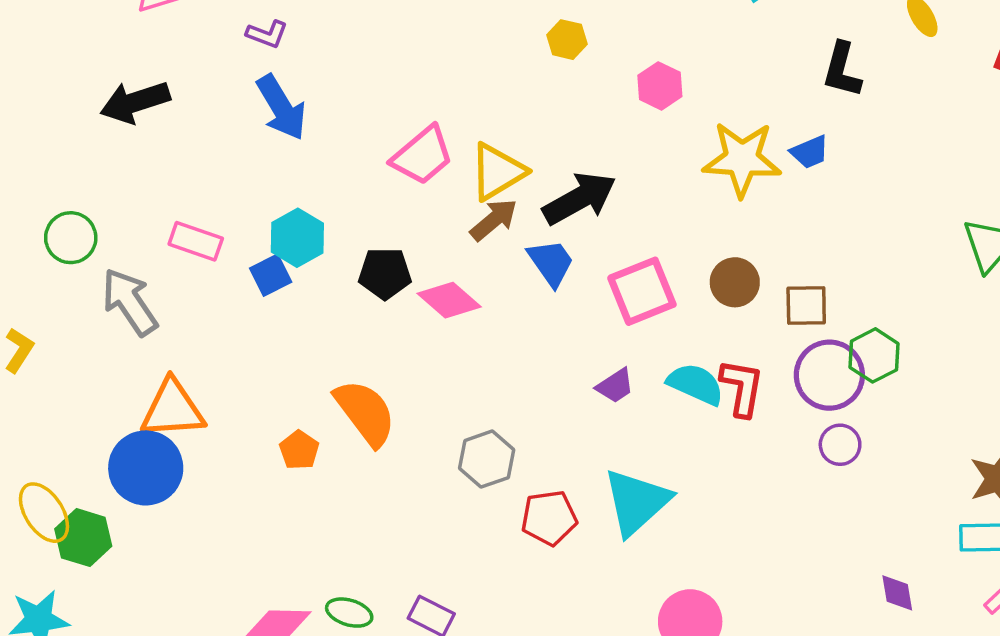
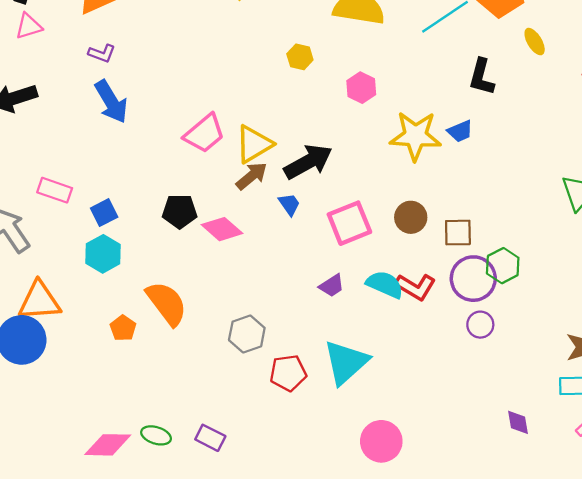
cyan hexagon: (297, 238) -> (103, 254), moved
blue trapezoid: (551, 263) -> (289, 204), size x0.7
red L-shape: (742, 388) -> (415, 287), turned 111

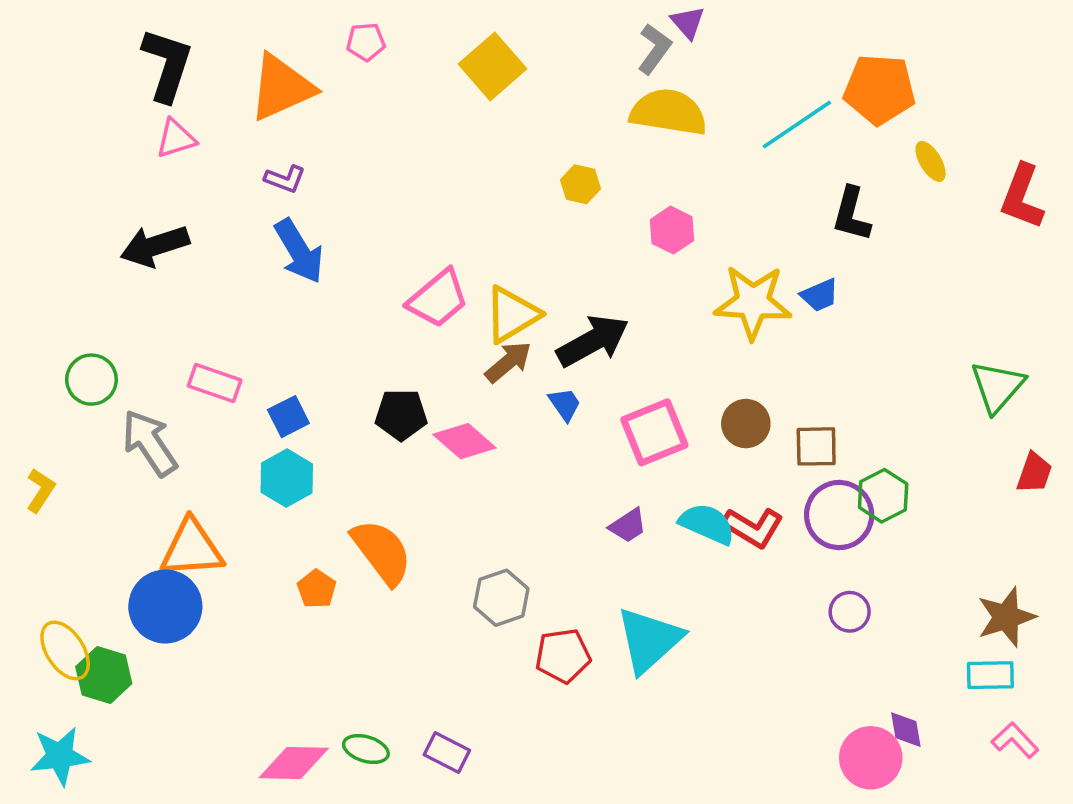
purple circle: (480, 325) -> (850, 612), moved
pink circle: (381, 441) -> (871, 758), moved

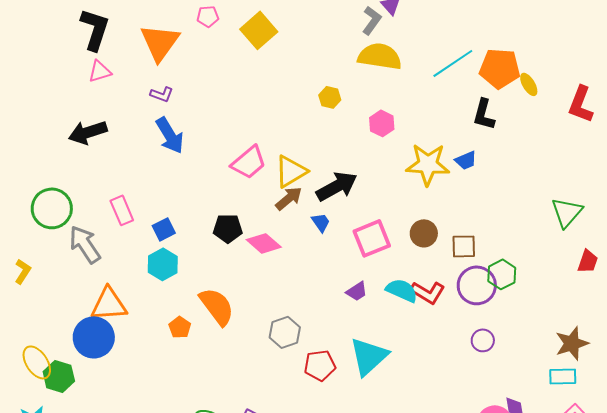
yellow square: (493, 66) -> (259, 30), moved
orange triangle: (281, 88) -> (160, 42), turned -30
orange pentagon: (880, 89) -> (500, 68), moved
green circle: (91, 380) -> (52, 208), size x1.4
pink rectangle: (215, 383) -> (122, 210), turned 48

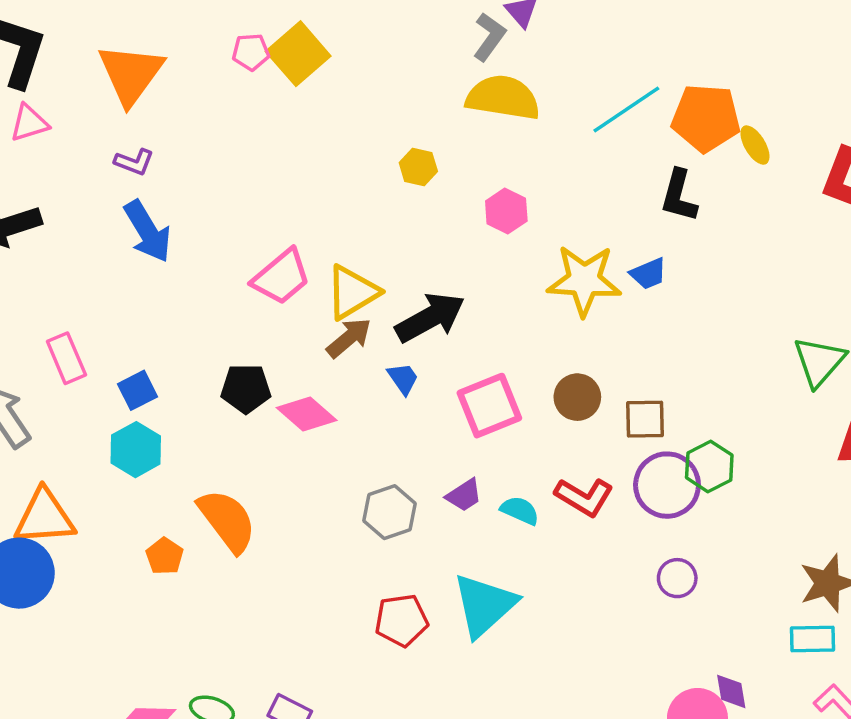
pink pentagon: (208, 16) -> (251, 52), moved
cyan semicircle: (402, 290) -> (520, 510), moved, size x0.7
gray hexagon: (285, 332) -> (390, 512), moved

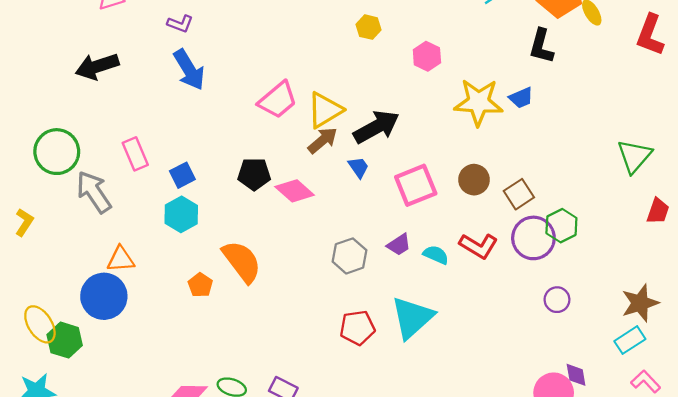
brown square: (645, 419) -> (519, 194), turned -32
orange triangle: (44, 517) -> (121, 259), size x0.7
purple circle: (677, 578) -> (557, 300), moved
cyan rectangle: (812, 639) -> (630, 340), turned -32

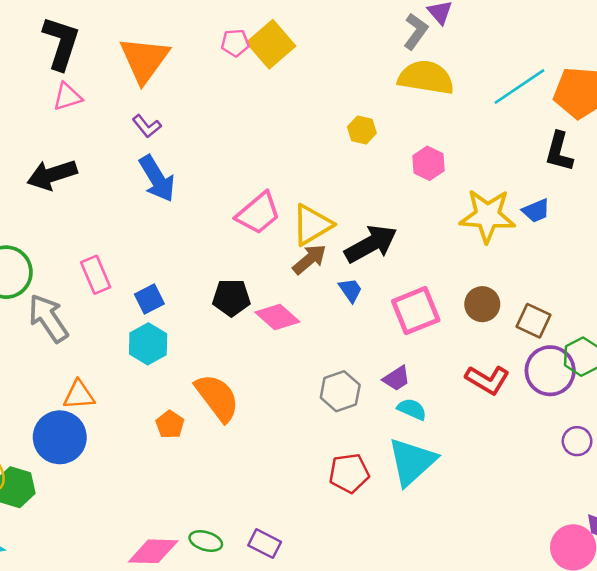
purple L-shape: (180, 24) -> (147, 126), turned 30
brown square: (519, 194) -> (533, 321), turned -32
cyan semicircle: (436, 255) -> (412, 409), moved

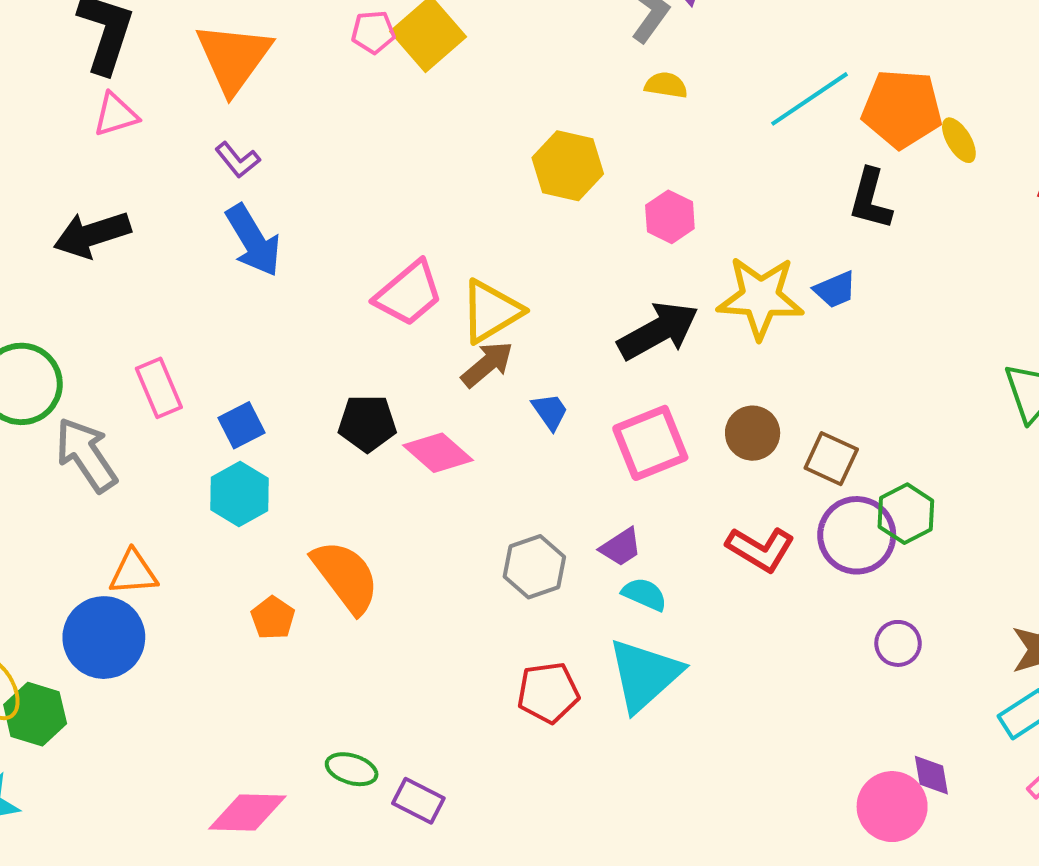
yellow semicircle: (426, 78) -> (666, 85), size x0.5
yellow hexagon: (362, 130) -> (568, 166), size x1.6
black arrow: (371, 244) -> (658, 331), moved
green ellipse: (206, 541) -> (352, 769), moved

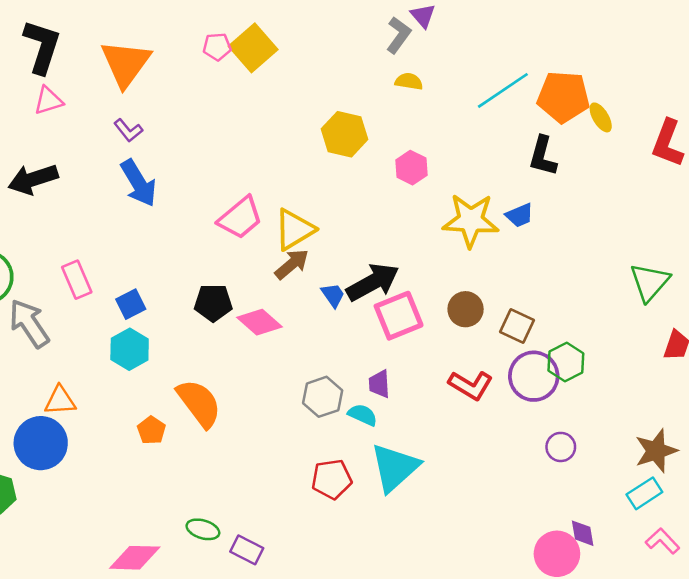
black arrow: (658, 331) -> (373, 282), moved
purple trapezoid: (621, 547) -> (379, 384), turned 120
cyan semicircle: (644, 594) -> (363, 415), moved

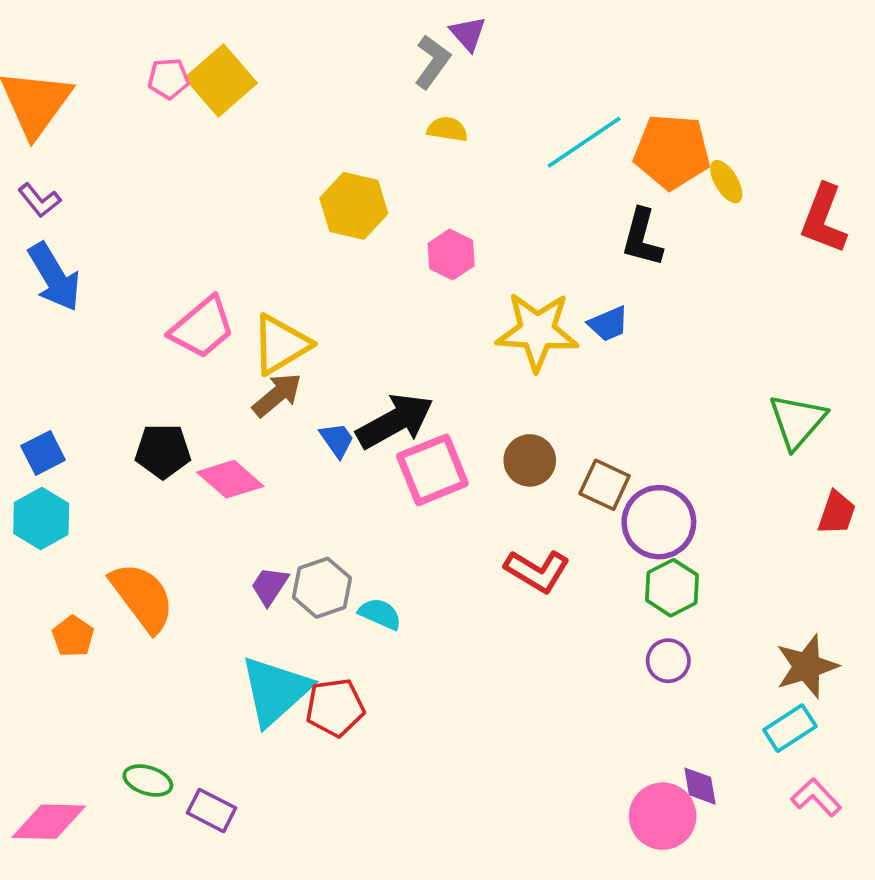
green hexagon: (566, 362) -> (672, 588), moved
purple circle: (534, 376) -> (659, 522), moved
purple trapezoid: (379, 384) -> (270, 586), moved, turned 36
cyan triangle: (395, 468) -> (275, 691), moved

